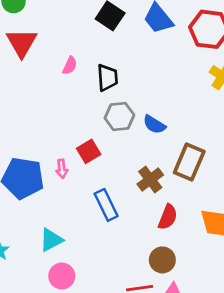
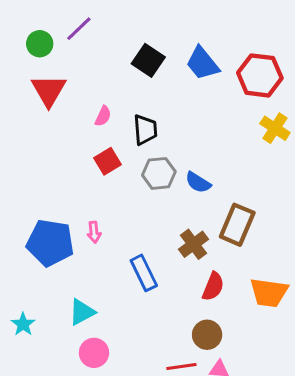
red square: (89, 151) -> (108, 161), moved

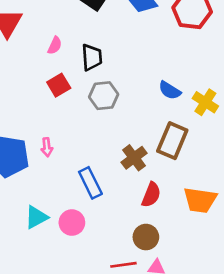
yellow cross: (275, 128) -> (205, 102), moved
blue semicircle: (198, 182) -> (170, 90), moved
pink circle: (94, 353) -> (72, 223), moved

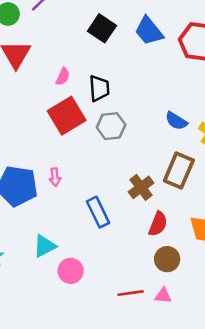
red square: (59, 85) -> (67, 116), size x1.6
pink circle: (72, 223) -> (71, 271), moved
brown circle: (146, 237) -> (167, 259), moved

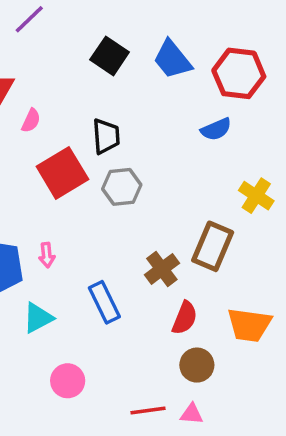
pink semicircle: (63, 77) -> (31, 121), moved
blue semicircle: (176, 121) -> (216, 129), moved, turned -55
cyan triangle: (45, 246) -> (38, 318), moved

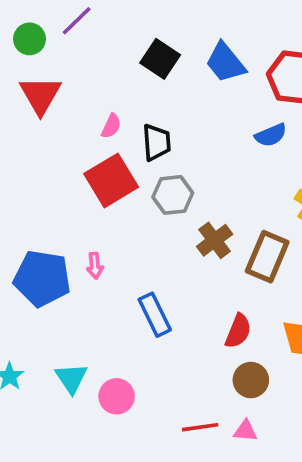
pink semicircle: (31, 121) -> (111, 126), moved
brown cross: (162, 269) -> (215, 240), moved
cyan triangle: (38, 318) -> (71, 378), moved, turned -36

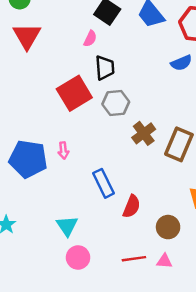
pink semicircle: (111, 126) -> (90, 39), moved
red semicircle: (238, 331) -> (132, 206), moved
cyan triangle: (71, 378) -> (67, 226), moved
pink circle: (117, 396) -> (78, 257), moved

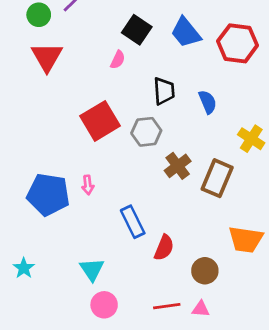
blue semicircle: (181, 63) -> (208, 102), moved, turned -90
black trapezoid: (105, 68) -> (164, 91), moved

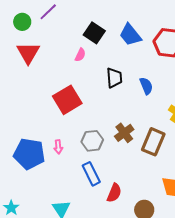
gray hexagon: (146, 132) -> (92, 141), moved

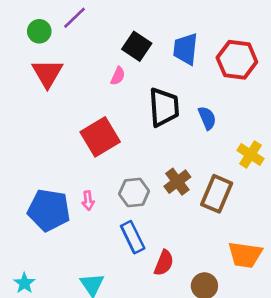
blue trapezoid: (130, 35) -> (186, 49), turned 45
black trapezoid: (114, 78) -> (164, 107), size x1.4

